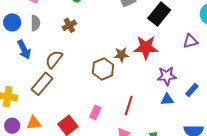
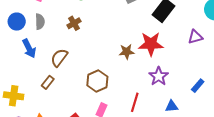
brown hexagon: (103, 69) -> (97, 81), moved
purple star: (167, 76) -> (159, 76), moved, turned -30
brown rectangle: (42, 84) -> (48, 82), size x0.6
blue triangle: (167, 99) -> (172, 106), moved

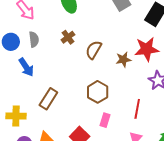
brown semicircle: (59, 58) -> (94, 50), moved
brown rectangle: (48, 82) -> (48, 99), size x1.5

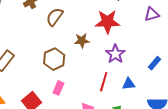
brown star: (123, 60) -> (82, 41), moved
red line: (137, 109) -> (104, 82), moved

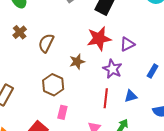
purple triangle: (152, 14) -> (127, 44), moved

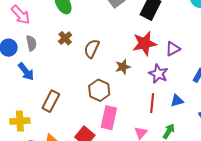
pink rectangle: (62, 112) -> (109, 118), size x1.6

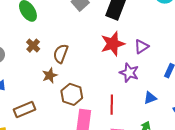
brown star: (123, 67) -> (50, 75), moved
brown rectangle: (51, 101) -> (25, 110), turned 45
red line: (152, 103) -> (112, 105), moved

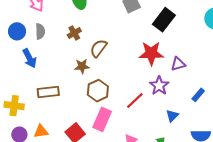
blue triangle: (150, 98) -> (172, 116), turned -40
red line: (112, 105) -> (135, 101), moved, turned 30

